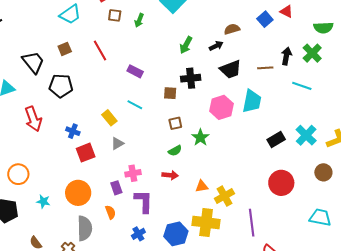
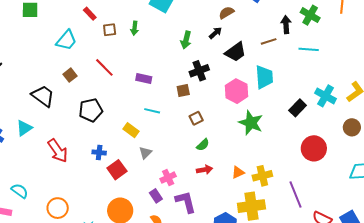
black pentagon: (61, 86) -> (91, 110), moved
green star: (200, 137) -> (251, 123), moved, size x1.4
yellow cross: (224, 196) -> (262, 176), turned 30

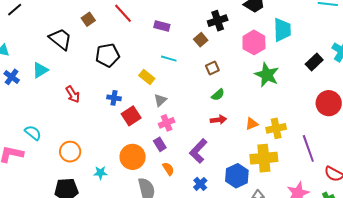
brown square: (183, 91) -> (201, 40), turned -32
red arrow: (58, 151) -> (73, 94), size x0.7
pink cross: (168, 178) -> (167, 123), moved
purple rectangle: (156, 196) -> (160, 144), moved
purple L-shape: (186, 202) -> (198, 151), turned -125

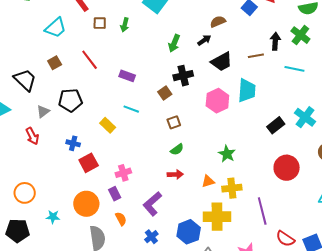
green star: (267, 75) -> (227, 154), moved, size x0.7
gray triangle: (160, 100) -> (43, 111), moved

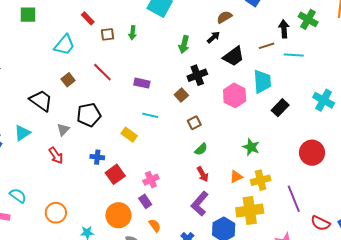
cyan line: (294, 69) -> (294, 55), moved
black rectangle: (276, 125) -> (280, 108), moved
red arrow: (175, 174) -> (203, 174), turned 70
purple L-shape: (152, 204) -> (200, 204), moved

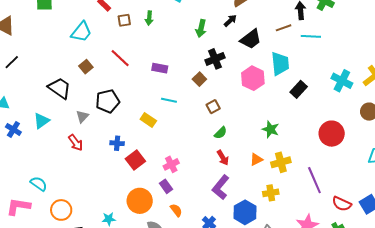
yellow cross: (250, 210) -> (271, 193), size x0.6
orange circle: (56, 213) -> (61, 210), moved

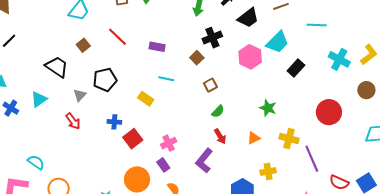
cyan line: (311, 36) -> (317, 25), moved
cyan trapezoid: (280, 64) -> (277, 42), turned 50
yellow cross: (281, 162) -> (289, 139), moved, turned 30
purple L-shape: (221, 187) -> (204, 161), moved

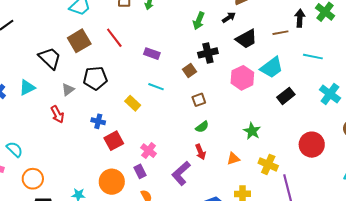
brown square: (83, 45) -> (79, 41), size x1.6
pink cross: (169, 143) -> (149, 151), turned -35

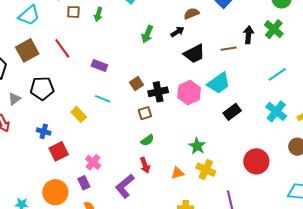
black cross: (208, 53) -> (158, 92), moved
cyan line: (313, 57) -> (277, 74), moved, turned -48
yellow cross: (268, 164) -> (206, 170), moved

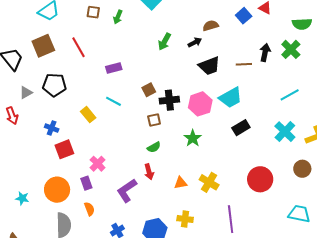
purple rectangle: (99, 65) -> (114, 68), turned -42
green star: (197, 146) -> (193, 138), moved

